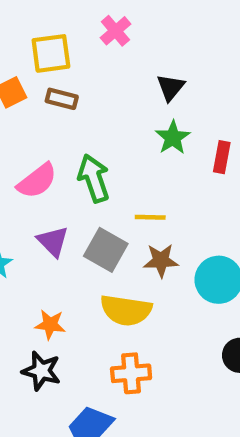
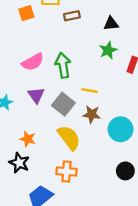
black triangle: (171, 87) -> (111, 24), turned 35
brown rectangle: (62, 99) -> (72, 16), moved, turned -35
yellow semicircle: (126, 310) -> (69, 138), turned -144

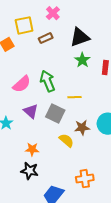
black triangle: (111, 24) -> (80, 37), size x1.5
brown star: (92, 114) -> (82, 128), moved
yellow semicircle: (69, 138) -> (66, 140), size x0.7
orange cross: (67, 171) -> (85, 179), moved

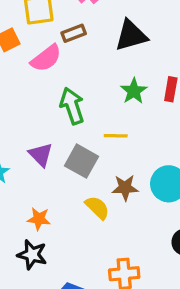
green star: (82, 60) -> (134, 91), moved
pink semicircle: (22, 84) -> (46, 58), moved

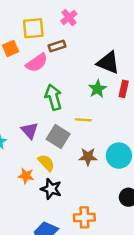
black triangle: (131, 35) -> (108, 63), moved, turned 35
yellow semicircle: (97, 208) -> (46, 163), moved
black star: (32, 255) -> (51, 189), moved

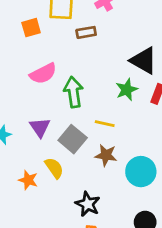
pink semicircle: (37, 63) -> (43, 74), moved
brown star: (88, 157) -> (106, 155), moved
black star: (51, 189) -> (88, 204), moved

